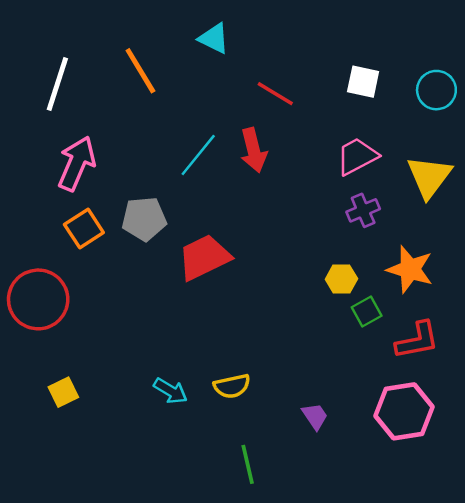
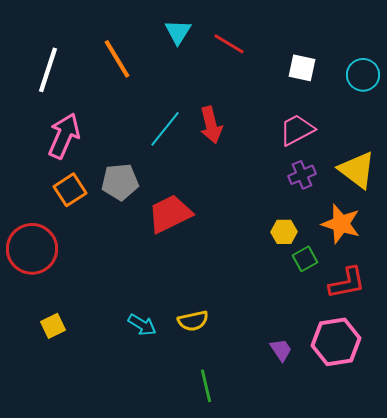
cyan triangle: (214, 38) -> (178, 32), turned 36
red line: (275, 94) -> (229, 44), moved
yellow triangle: (429, 177) -> (357, 170), moved, turned -30
purple trapezoid: (315, 416) -> (281, 350), moved

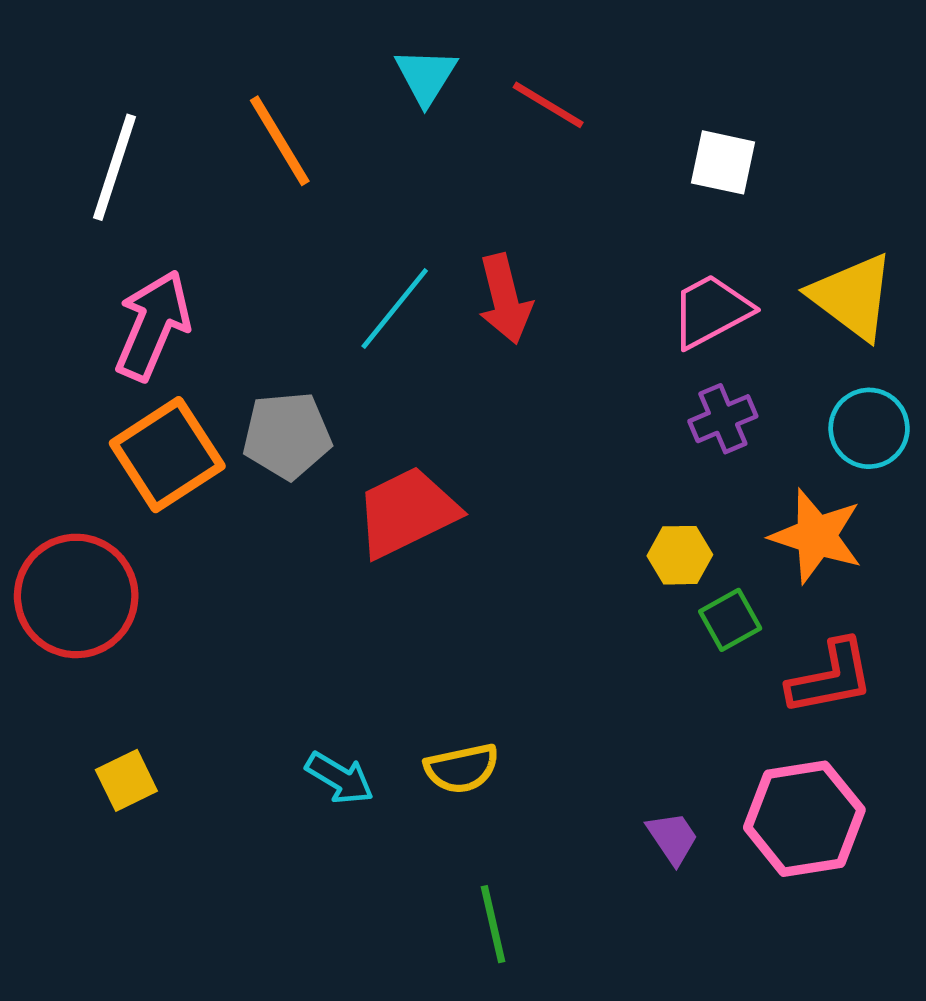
cyan circle: (363, 75) -> (869, 428), moved
yellow triangle: (357, 170) -> (852, 297), moved
orange square: (70, 190) -> (167, 455), size x1.4

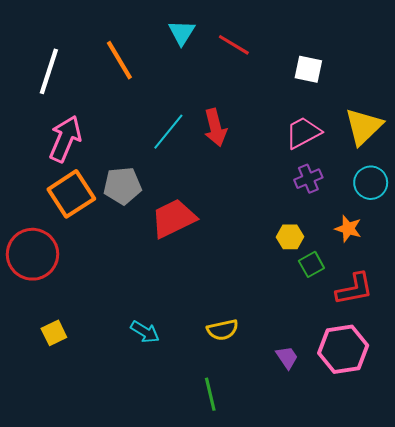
yellow triangle: (852, 297) -> (364, 127), turned 39
orange star: (816, 536) -> (348, 229), size x0.7
yellow semicircle: (462, 768) -> (223, 330), moved

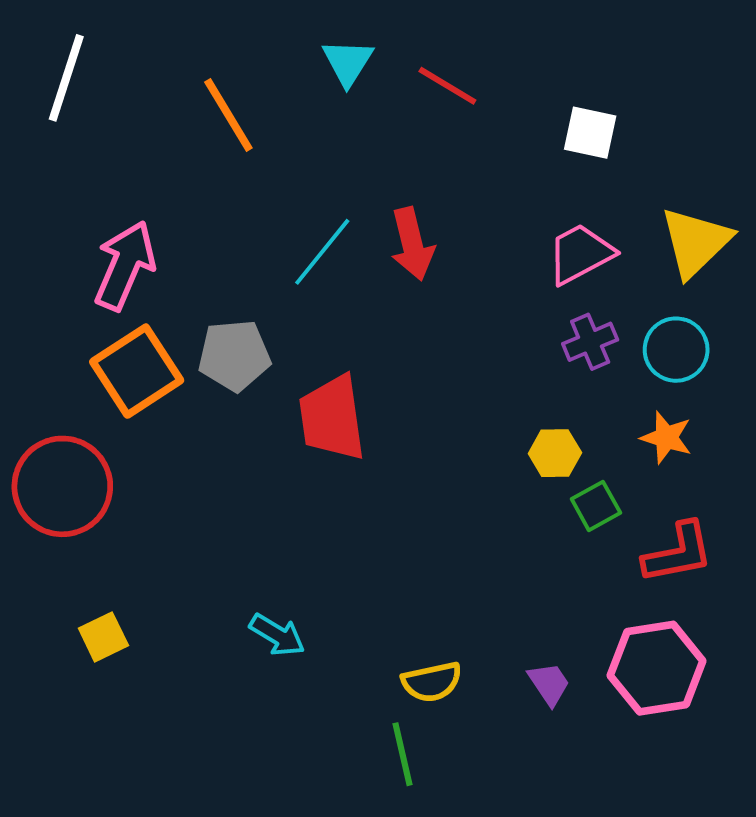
white line: (49, 71) -> (66, 78), moved
cyan circle: (371, 183) -> (676, 350), moved
red trapezoid: (173, 218) -> (332, 418), turned -72
yellow semicircle: (223, 330) -> (432, 682), moved

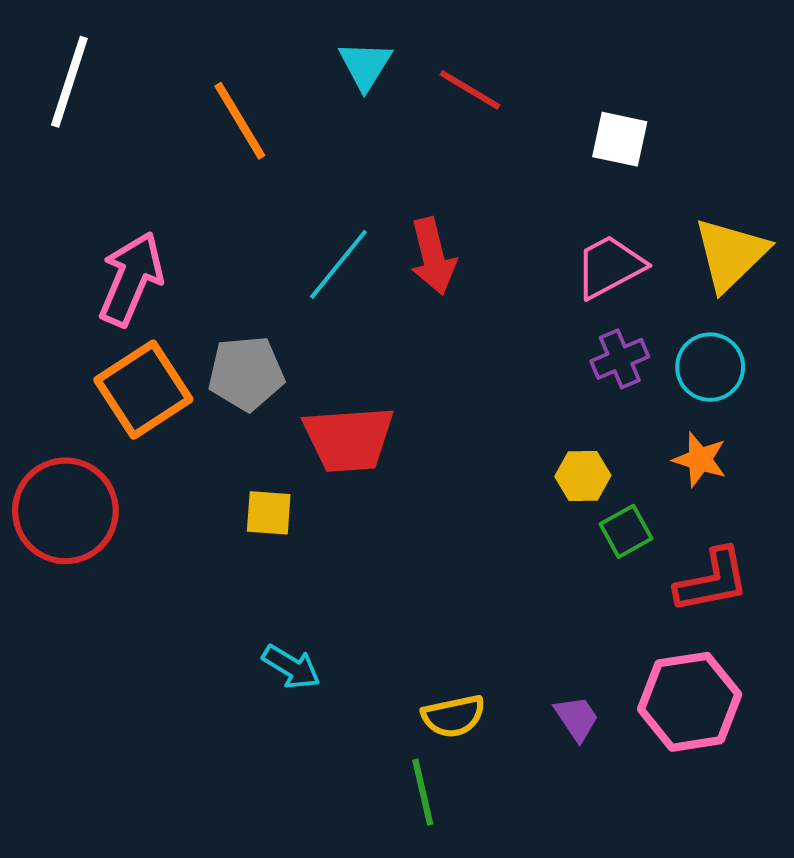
red trapezoid: (332, 418) -> (349, 439), turned -86
yellow square: (103, 637) -> (269, 513), moved, turned 30

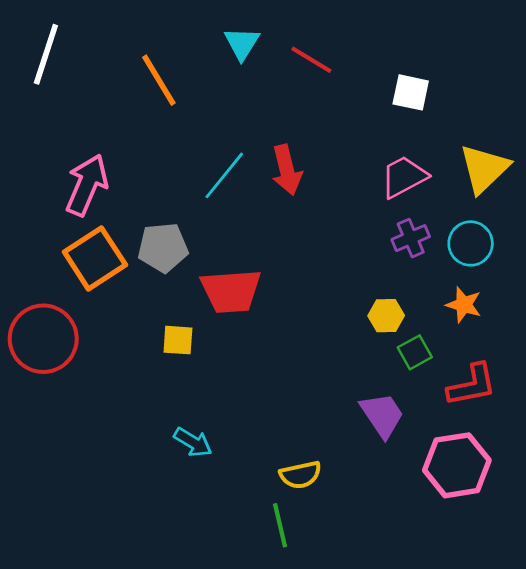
purple trapezoid: (577, 718) -> (382, 415), moved, size x1.5

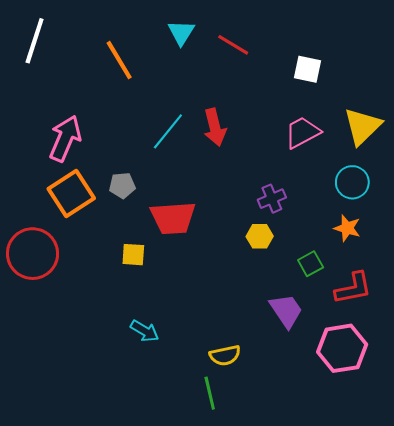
purple cross: (411, 238) -> (272, 199), moved
gray pentagon: (163, 248) -> (122, 185), size x0.7
yellow hexagon: (386, 316) -> (260, 236), moved

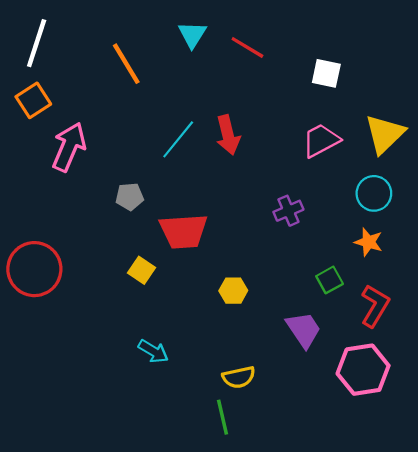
orange square: (71, 193) -> (33, 100), moved, size x0.7
yellow hexagon: (260, 236) -> (233, 291), moved
yellow square: (133, 255) -> (141, 270), turned 30
red L-shape: (353, 288) -> (375, 306), turned -48

